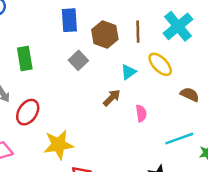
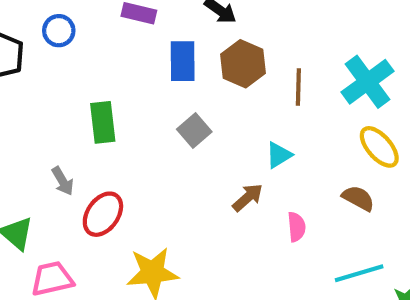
brown hexagon: (105, 34) -> (243, 64), moved
yellow ellipse: (160, 64) -> (379, 147), moved
brown semicircle: (190, 95) -> (358, 198), moved

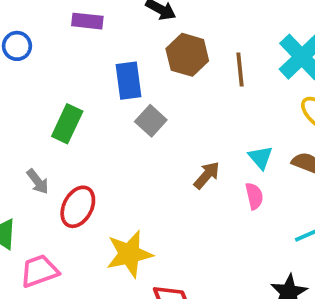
blue rectangle: (183, 61) -> (128, 81), moved
green rectangle: (103, 122) -> (67, 124), turned 39
cyan triangle: (279, 155) -> (261, 157), moved, turned -32

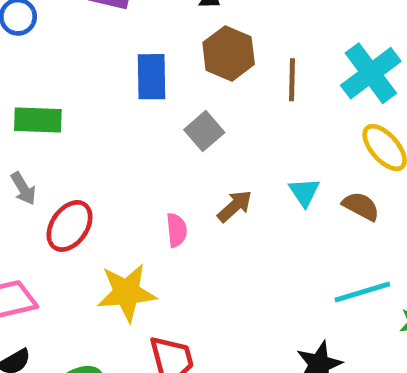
gray square: (151, 121) -> (204, 131), moved
green rectangle: (67, 124) -> (38, 120), moved, turned 60
pink semicircle: (254, 196) -> (177, 230), moved

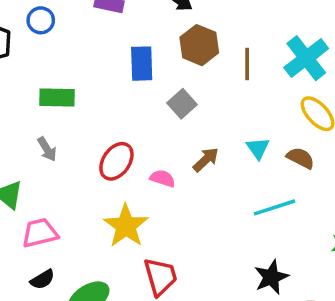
red ellipse: (70, 226) -> (116, 161), moved
pink semicircle: (177, 230) -> (163, 178), turned -65
yellow star: (127, 292) -> (126, 226), turned -30
cyan line: (362, 292) -> (274, 207), moved

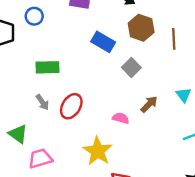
blue rectangle: (142, 64) -> (103, 42), turned -55
red ellipse: (116, 161) -> (71, 106), moved

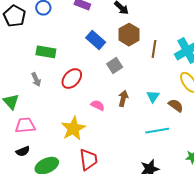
brown arrow: (149, 104) -> (123, 98), turned -42
red ellipse: (71, 106) -> (72, 79), moved

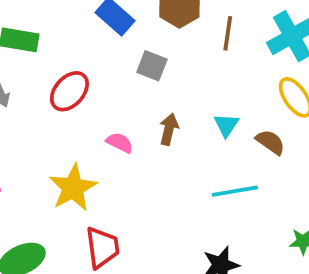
gray square: (115, 66) -> (152, 66), turned -35

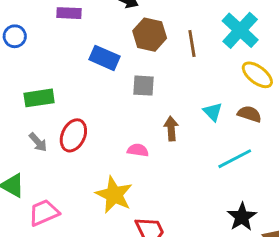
red ellipse: (69, 91) -> (73, 135), moved

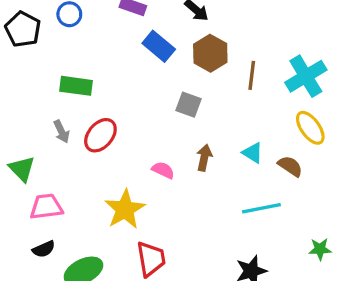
blue rectangle: (104, 58) -> (159, 46), moved
cyan triangle: (213, 112) -> (253, 153), turned -30

